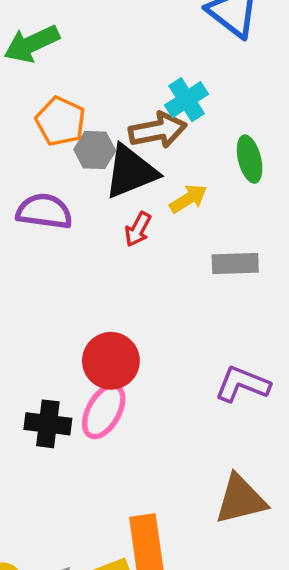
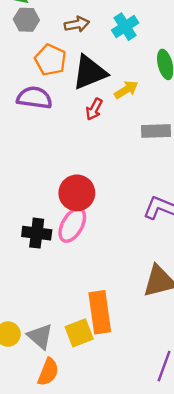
orange pentagon: (60, 121) -> (50, 60), moved
brown arrow: (158, 130) -> (77, 24), moved, size x0.7
gray hexagon: (95, 150) -> (26, 20), moved

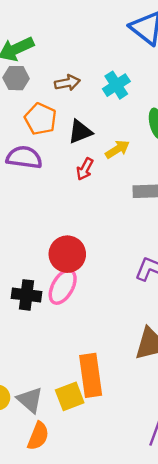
black triangle: (89, 72) -> (80, 132), size x0.7

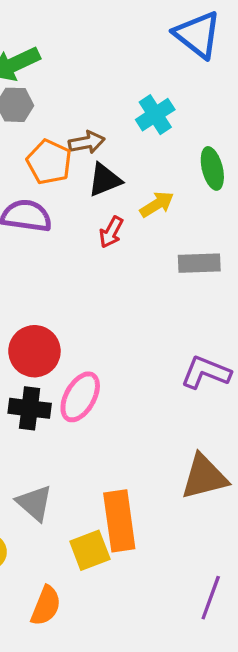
brown arrow: (67, 83) -> (87, 142), moved
red circle: (67, 254) -> (34, 351), moved
gray triangle: (30, 400) -> (34, 503), moved

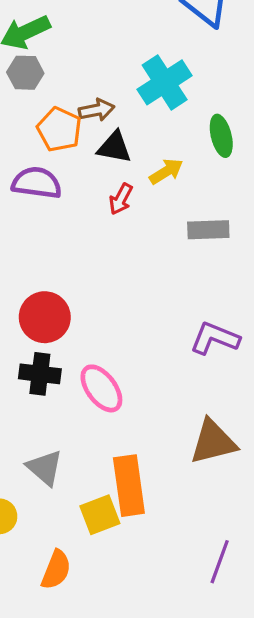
cyan cross: (155, 115) -> (165, 82), size x1.4
black triangle: (105, 180) -> (114, 147), turned 33
pink ellipse: (80, 397) -> (101, 388), moved, turned -66

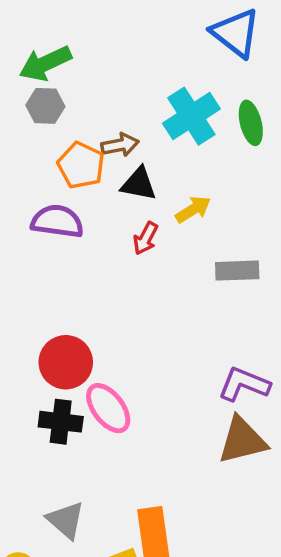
green ellipse: (221, 136) -> (251, 123), moved
pink ellipse: (101, 388) -> (108, 408), moved
brown triangle: (213, 442) -> (242, 440), moved

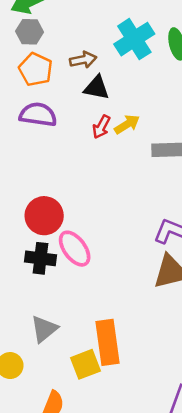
orange pentagon: (81, 165) -> (36, 69), moved
yellow arrow: (193, 209) -> (127, 124), moved
gray triangle: (66, 520) -> (44, 329), turned 40

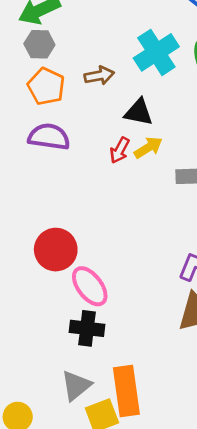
black triangle: (97, 88) -> (139, 112), moved
black cross: (40, 258) -> (87, 328), moved
gray triangle: (44, 329) -> (76, 385), moved

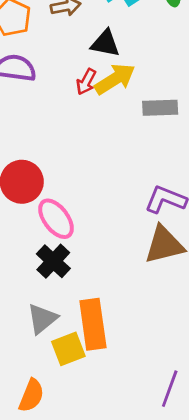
yellow arrow: (148, 148) -> (115, 79), size x1.4
black cross: (87, 328) -> (53, 261), turned 36

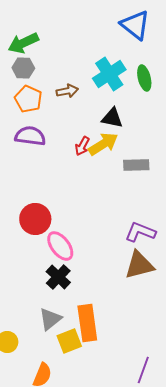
black triangle: (105, 43) -> (112, 118), moved

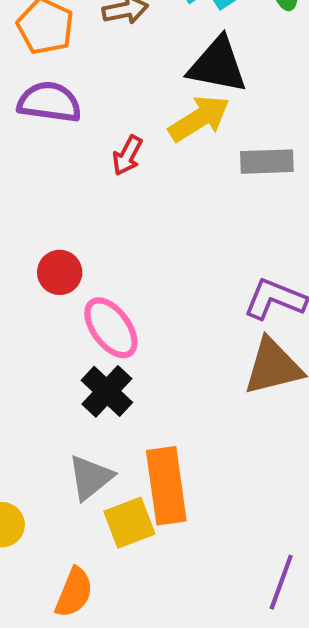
black triangle: (112, 118) -> (218, 65), size x1.4
red arrow: (82, 146) -> (127, 155), moved
red circle: (35, 219) -> (60, 272), size x0.7

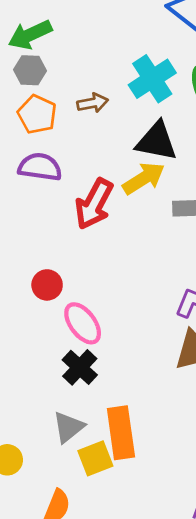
red arrow: (127, 155) -> (94, 204), size x1.8

